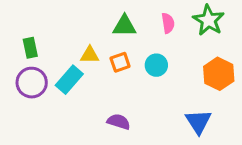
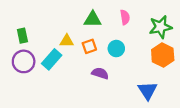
green star: (209, 20) -> (161, 27), moved, turned 30
purple semicircle: (119, 122) -> (100, 73), moved

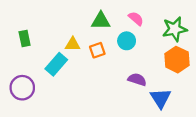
pink semicircle: (125, 17) -> (136, 19), turned -40
cyan circle: (116, 49) -> (127, 41), moved
purple circle: (24, 61) -> (22, 88), moved
purple semicircle: (100, 73) -> (137, 80), moved

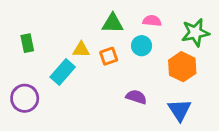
pink semicircle: (136, 19) -> (152, 21), turned -35
orange hexagon: (177, 60) -> (182, 67), moved
purple semicircle: (137, 80) -> (136, 97), moved

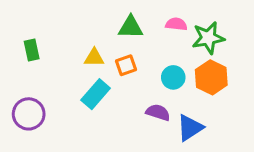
green star: (195, 33) -> (208, 38), moved
cyan circle: (142, 46) -> (173, 77), moved
cyan rectangle: (63, 72) -> (96, 94), moved
blue triangle: (180, 110) -> (190, 128), moved, turned 30

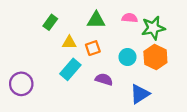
green rectangle: (32, 50) -> (50, 22), moved, turned 48
purple semicircle: (158, 112) -> (104, 79), moved

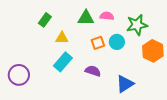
pink semicircle: (130, 18) -> (107, 16), moved
orange square: (93, 48) -> (98, 43), moved
cyan circle: (127, 57) -> (117, 42), moved
orange hexagon: (155, 57) -> (153, 51), moved

